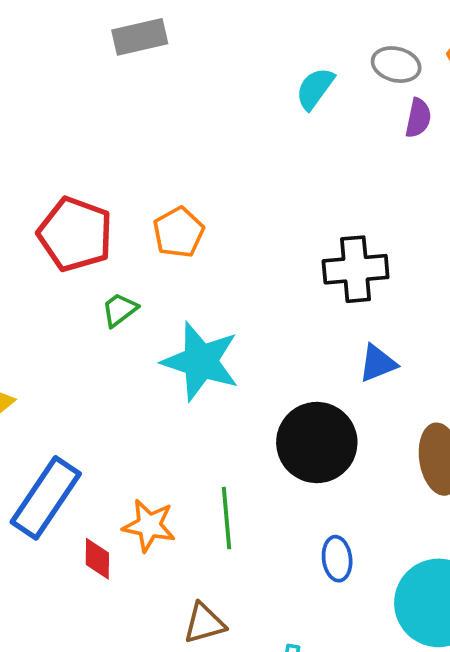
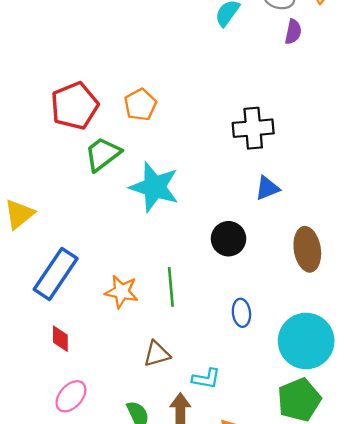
red pentagon: (75, 234) -> (74, 106), turned 30
green trapezoid: (120, 310) -> (103, 154), size x1.6
black circle: (317, 443) -> (229, 239), size x0.7
red diamond: (97, 559) -> (60, 339), moved

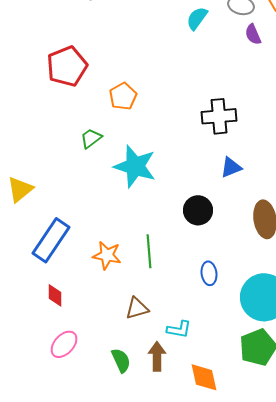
purple semicircle: (293, 32) -> (253, 34), turned 145
red pentagon: (74, 106) -> (67, 66), moved
green trapezoid: (103, 154) -> (91, 138), size x0.7

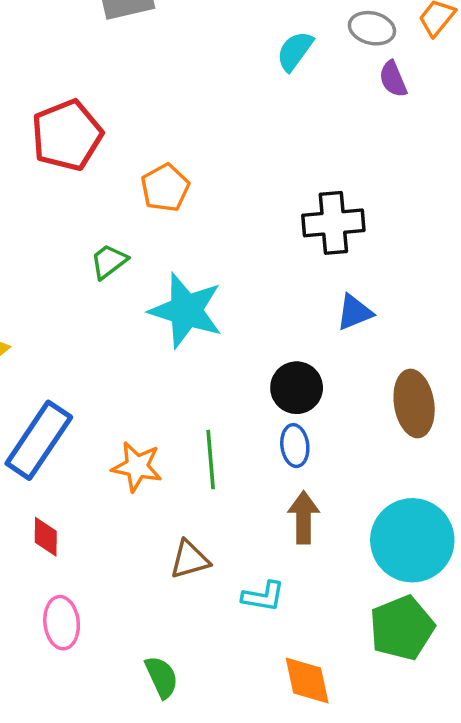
blue ellipse: (209, 273) -> (295, 446), moved
pink ellipse: (64, 344) -> (62, 623), turned -48
brown arrow: (157, 356) -> (304, 517), moved
green semicircle: (121, 360) -> (162, 677), moved

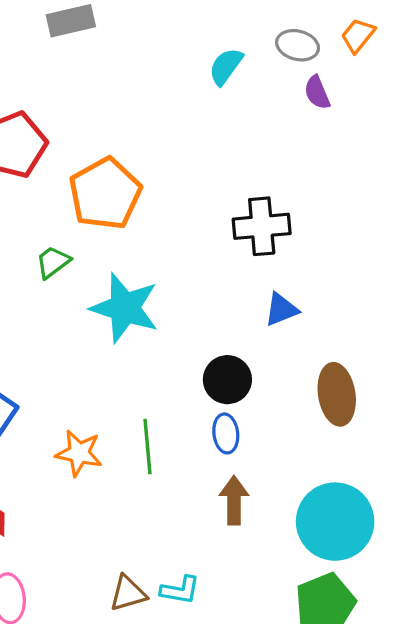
orange pentagon: (165, 188) -> (105, 194), size x1.6
brown triangle: (190, 560) -> (128, 593), moved
cyan L-shape: (263, 596) -> (180, 590), moved

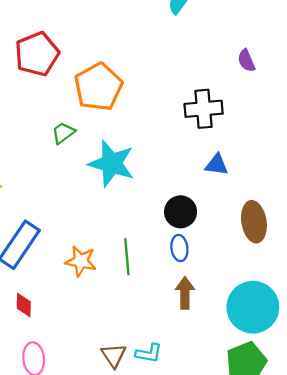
purple semicircle: (317, 93) -> (246, 61), moved
blue triangle: (281, 309) -> (217, 165), turned 30
brown triangle: (128, 593) -> (114, 355), turned -48

